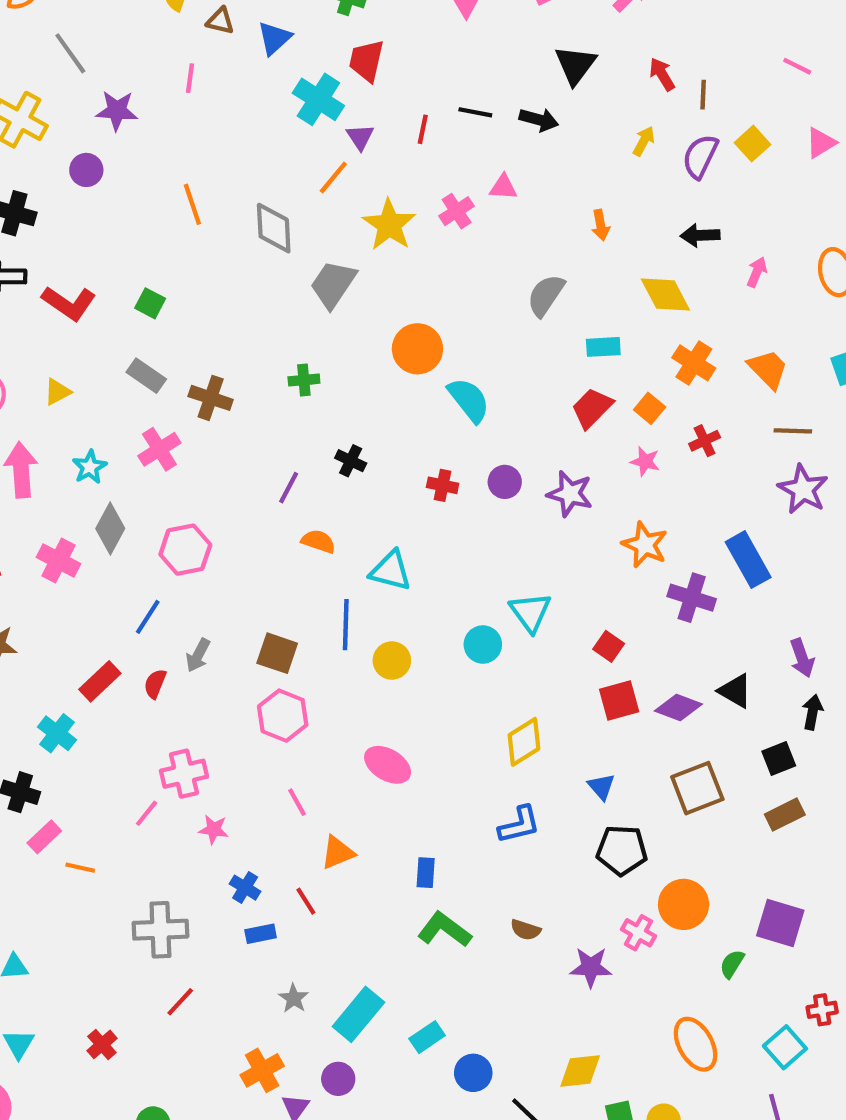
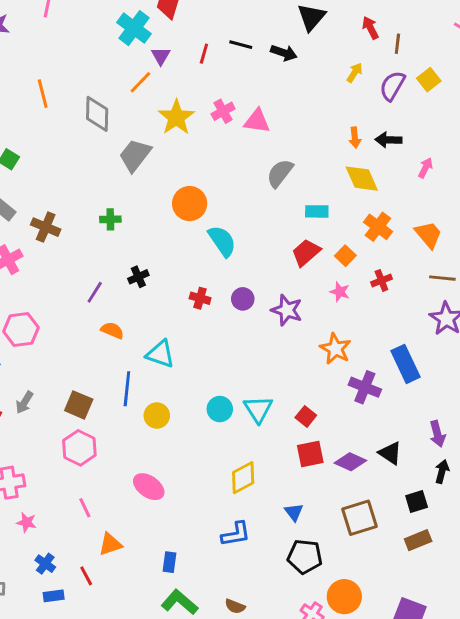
pink triangle: (503, 187) -> (257, 121), moved, size x1.4
orange arrow: (601, 225) -> (355, 138), moved
black cross: (351, 461) -> (138, 277), turned 36
cyan triangle: (530, 612) -> (258, 409), moved

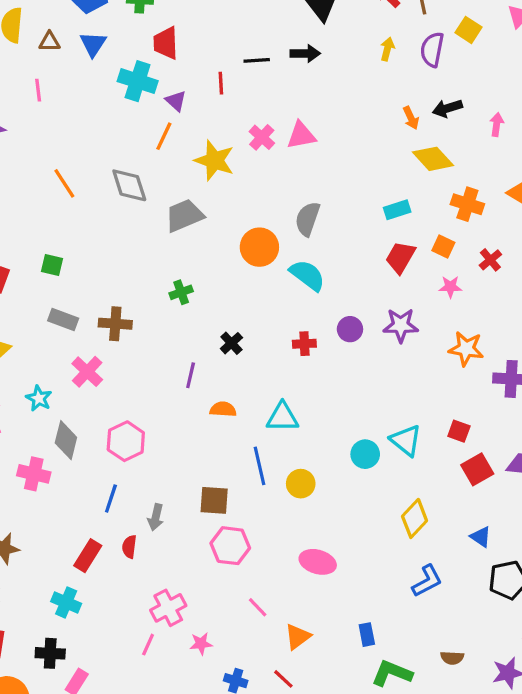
gray trapezoid: (135, 155) -> (184, 215), turned 48
gray semicircle: (280, 173) -> (308, 219), moved

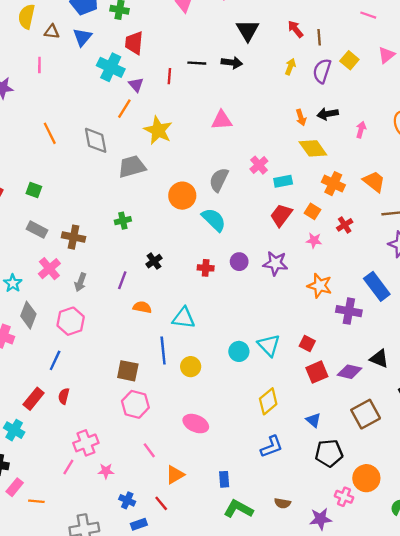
pink cross: (262, 137) -> (259, 165), moved
gray arrow: (156, 517) -> (80, 282), moved

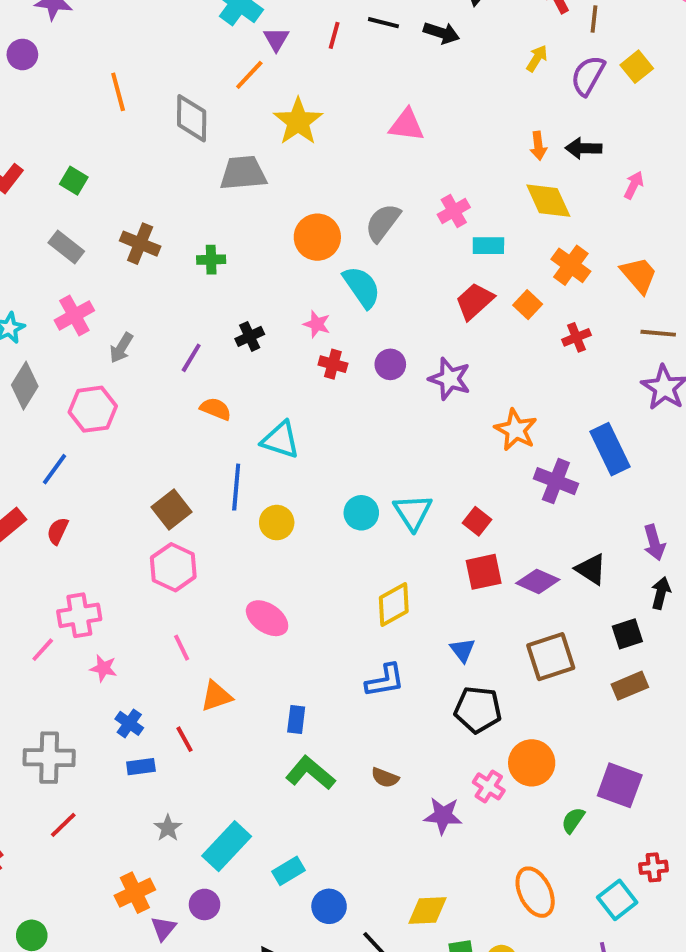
brown cross: (74, 237) -> (140, 244), moved
pink star: (314, 240) -> (317, 324), moved
brown square: (128, 371) -> (172, 510), turned 30

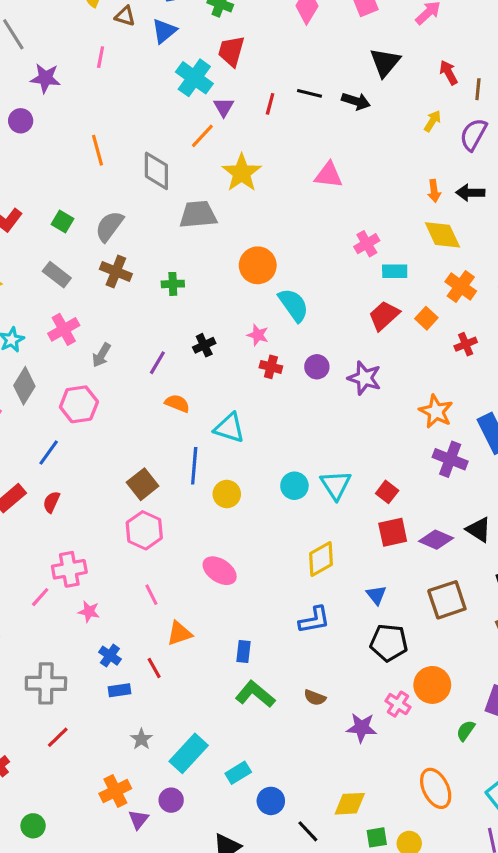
gray semicircle: (383, 223) -> (109, 226), moved
orange star: (516, 430) -> (436, 411), moved

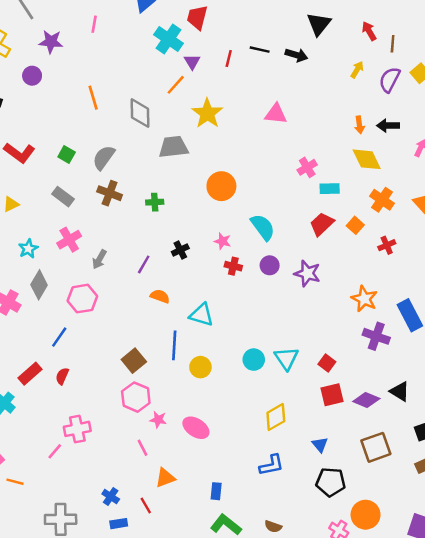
cyan semicircle: (294, 305) -> (263, 227), moved
pink star: (89, 612) -> (158, 420), moved

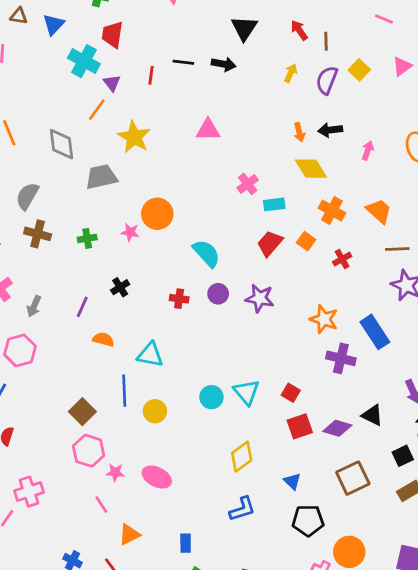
pink star: (223, 241) -> (130, 232), moved

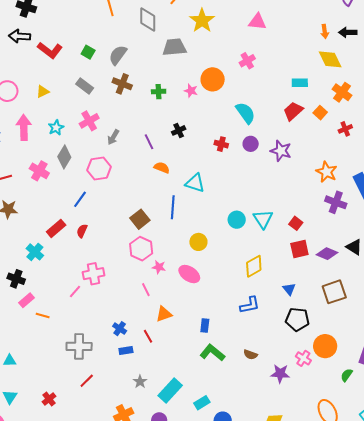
pink cross: (248, 184) -> (247, 61), moved
purple line: (82, 307) -> (149, 142), turned -56
yellow circle: (155, 411) -> (198, 242), moved

